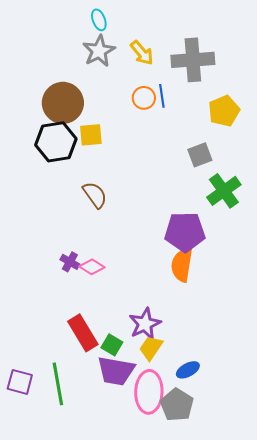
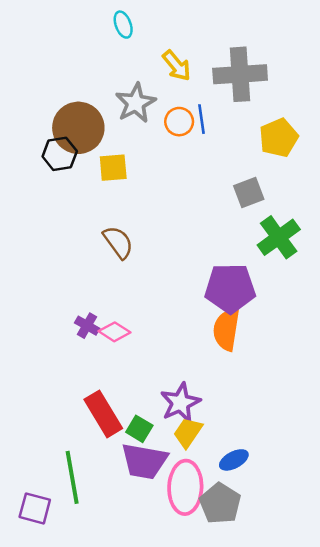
gray star: (99, 51) -> (136, 103), moved
black hexagon: (56, 142) -> (60, 154), moved, size x0.7
purple square: (20, 382) -> (35, 508), moved

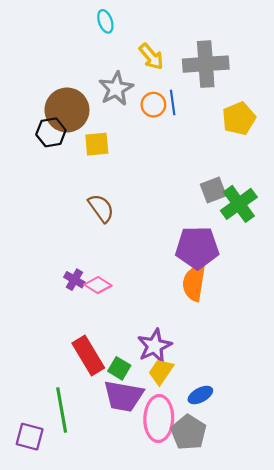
gray square: (249, 192) -> (213, 190), moved

